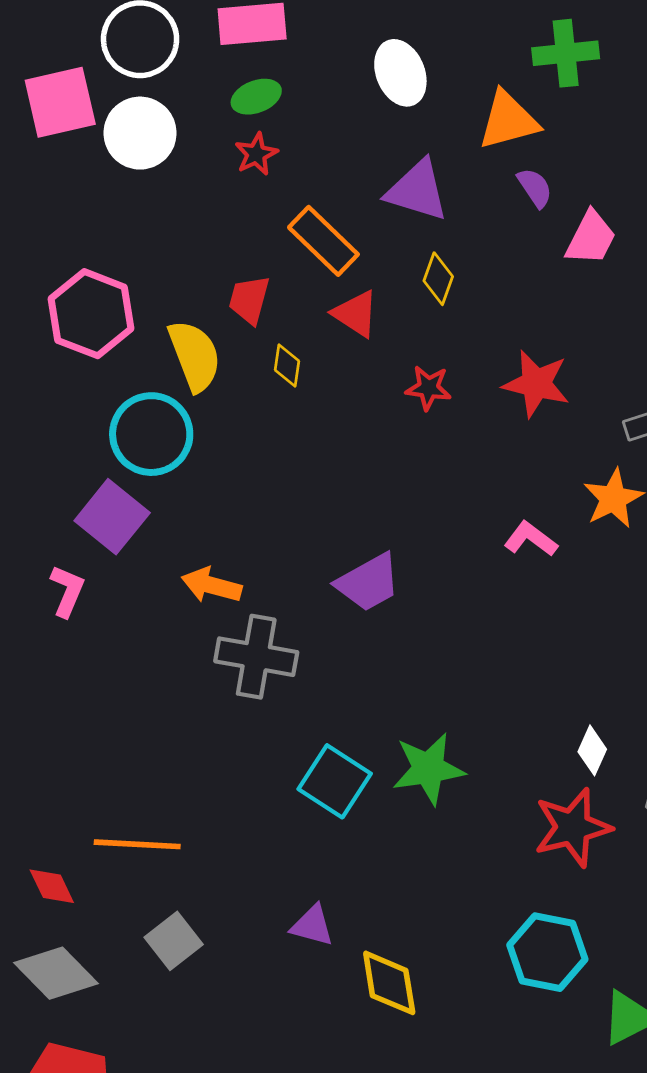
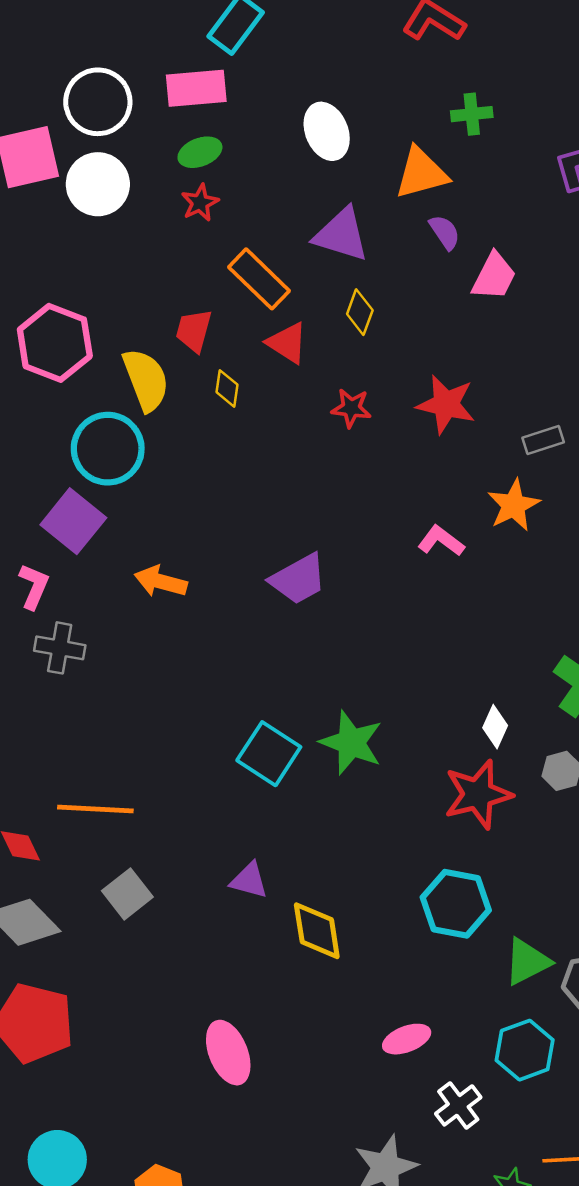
green cross: (566, 53) -> (472, 114), size x0.7
gray cross: (256, 657) -> (60, 648), moved, size x0.7
green star: (428, 769) -> (351, 743), turned 30

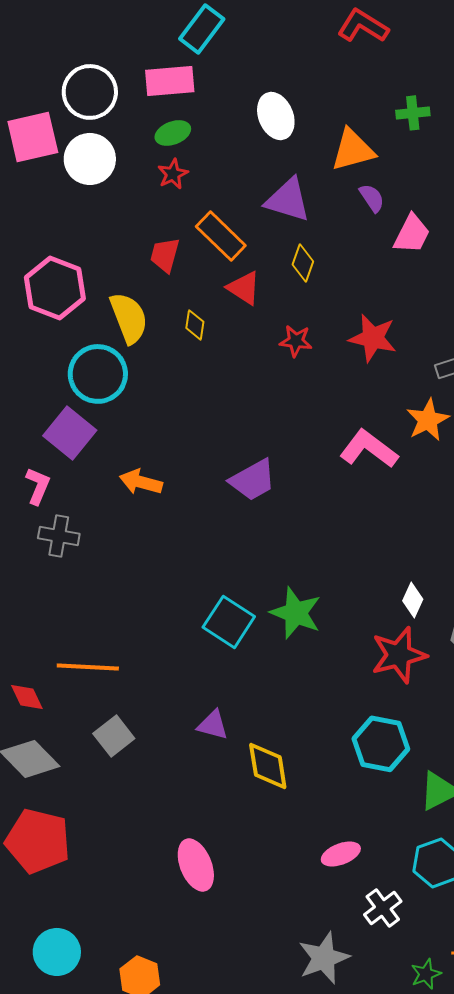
green cross: (472, 114) -> (413, 113), moved
red trapezoid: (194, 331) -> (165, 255), moved
pink L-shape: (441, 541) -> (369, 449), size x1.5

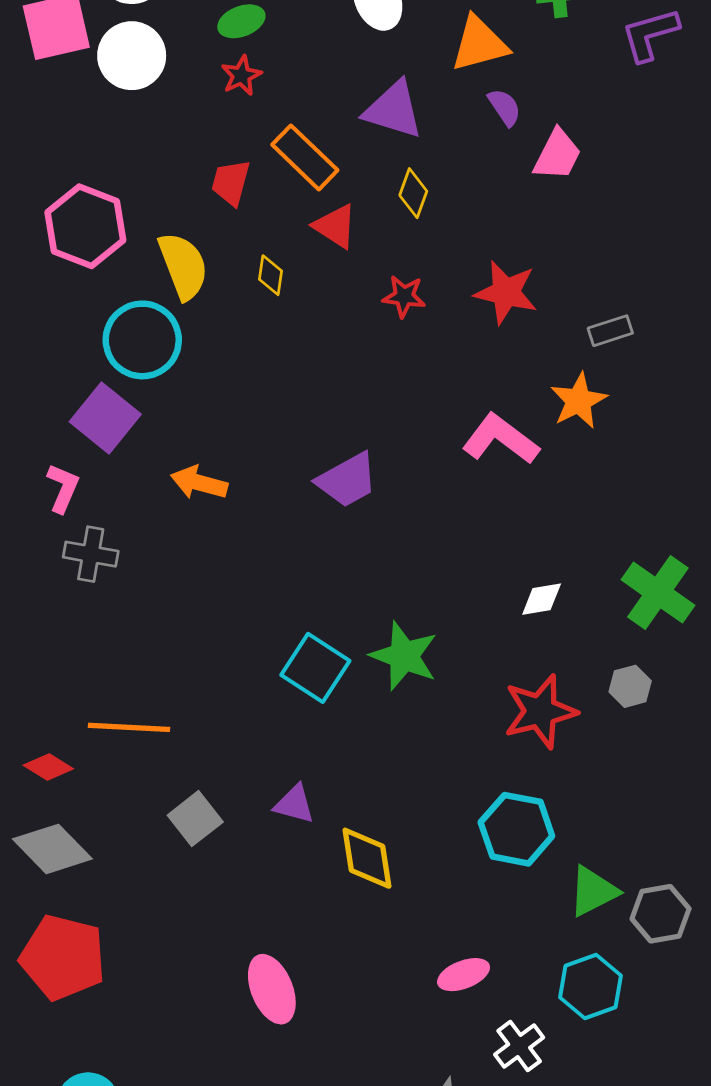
white diamond: (413, 600) -> (542, 599), moved, turned 56
red diamond: (27, 697) -> (48, 767), turned -33
gray square: (114, 736) -> (195, 819), moved

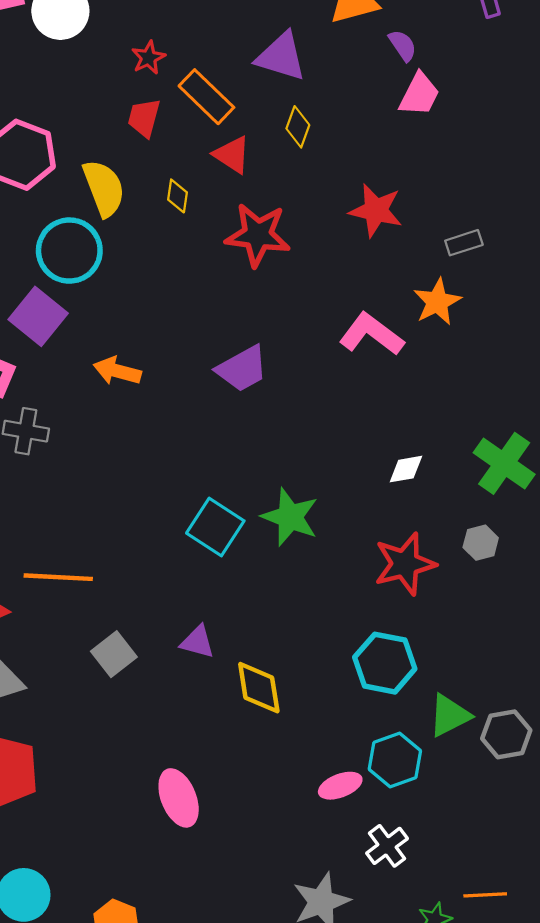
red star: (241, 75) -> (148, 58), moved
purple semicircle: (505, 107) -> (403, 45), moved
red star: (404, 296) -> (258, 235), moved, size x1.8
cyan hexagon: (590, 986) -> (395, 760), moved

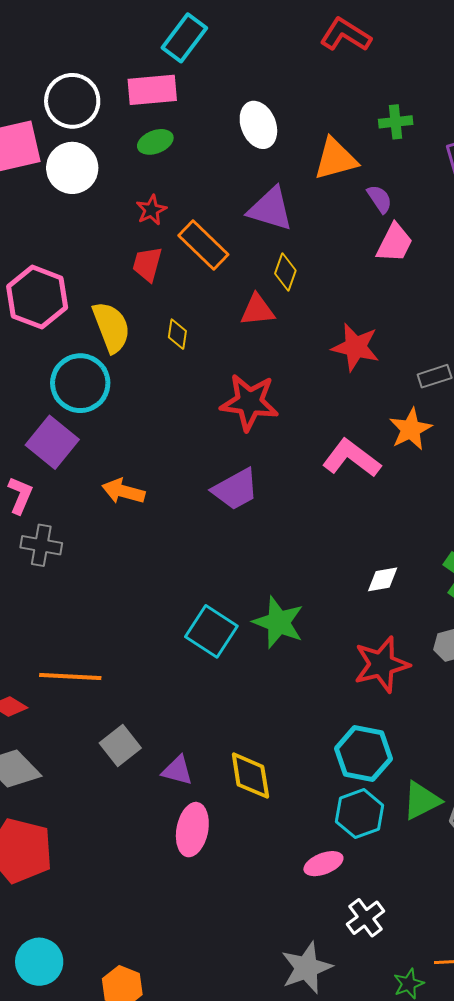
red triangle: (232, 155) -> (257, 310), moved, turned -39
red star: (258, 235) -> (249, 402), moved
purple triangle: (198, 642) -> (177, 771), moved
cyan hexagon: (395, 760) -> (360, 814), moved
pink ellipse: (179, 798) -> (192, 830), moved, turned 33

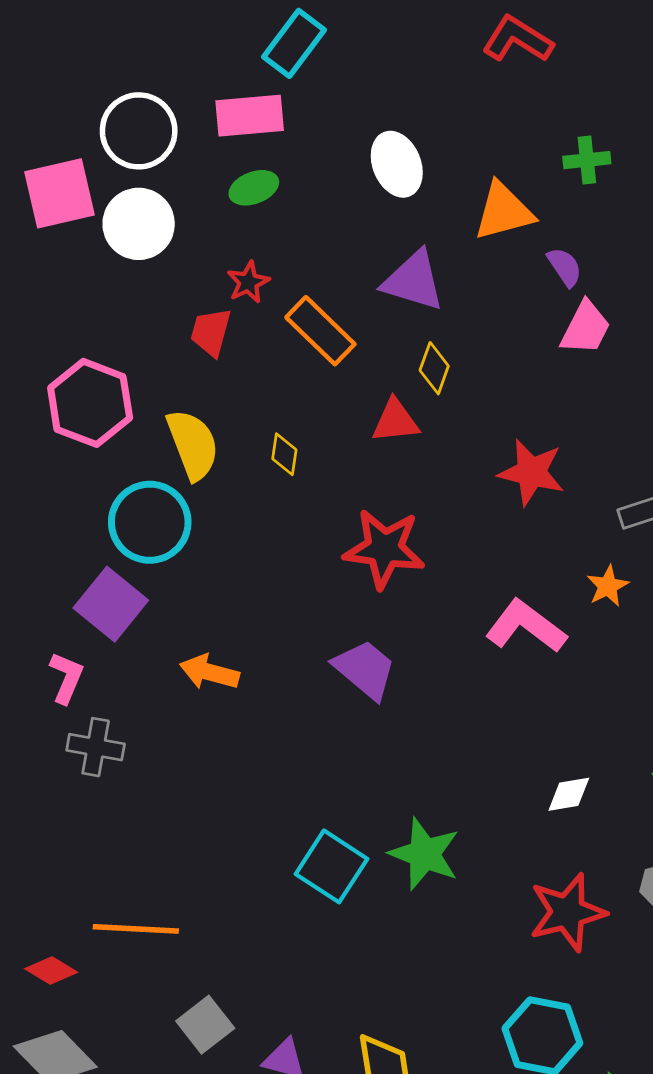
red trapezoid: (147, 264) -> (211, 332), moved
orange star: (411, 429) -> (608, 586), size x0.7
purple trapezoid: (235, 489) -> (365, 669), turned -111

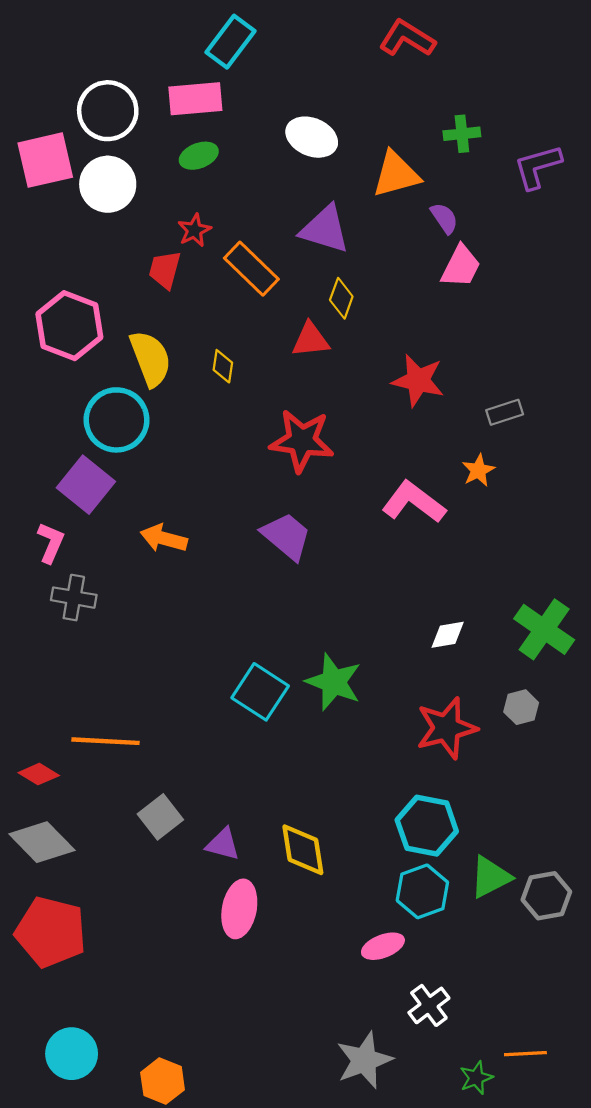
white ellipse: (397, 164) -> (312, 137), turned -45

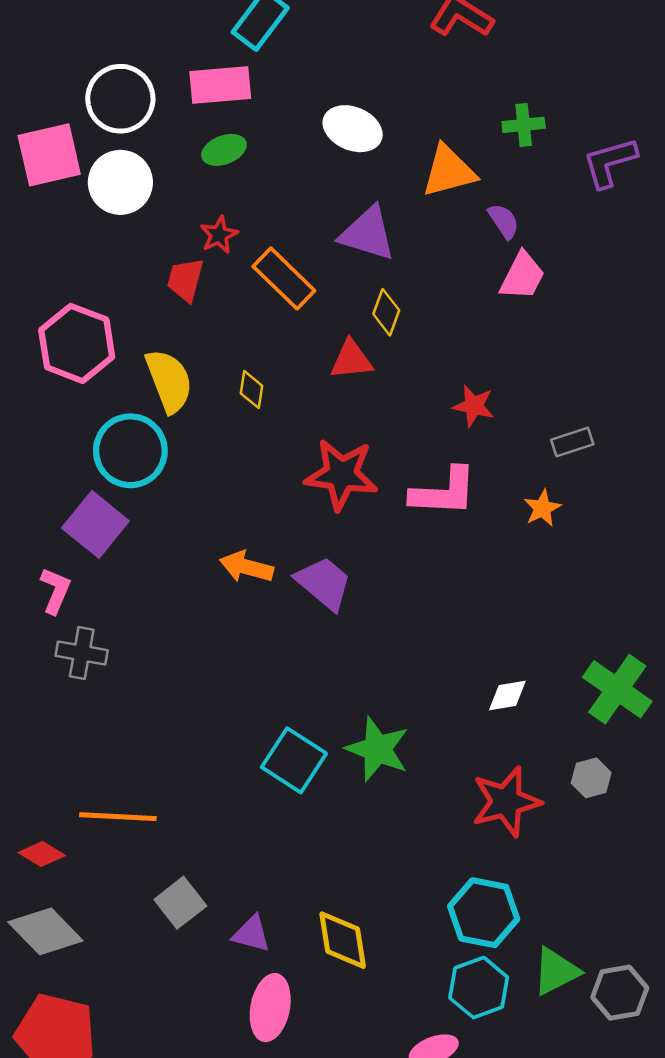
red star: (418, 380) -> (474, 406), size x0.7
pink L-shape: (414, 502) -> (444, 492), moved, turned 146
orange arrow: (164, 538) -> (246, 567), moved

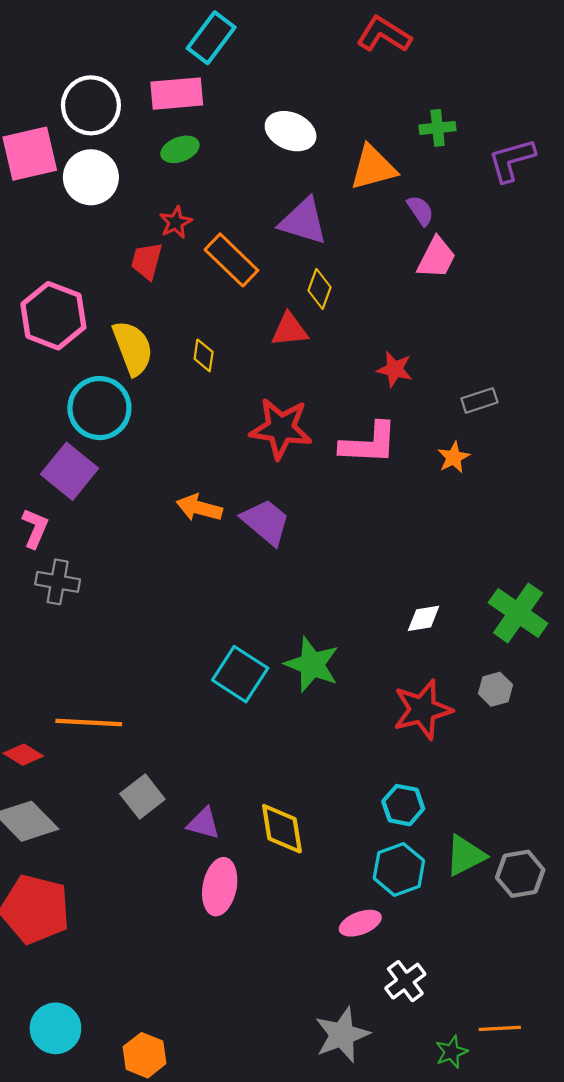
cyan hexagon: (484, 913) -> (403, 805), size x0.7

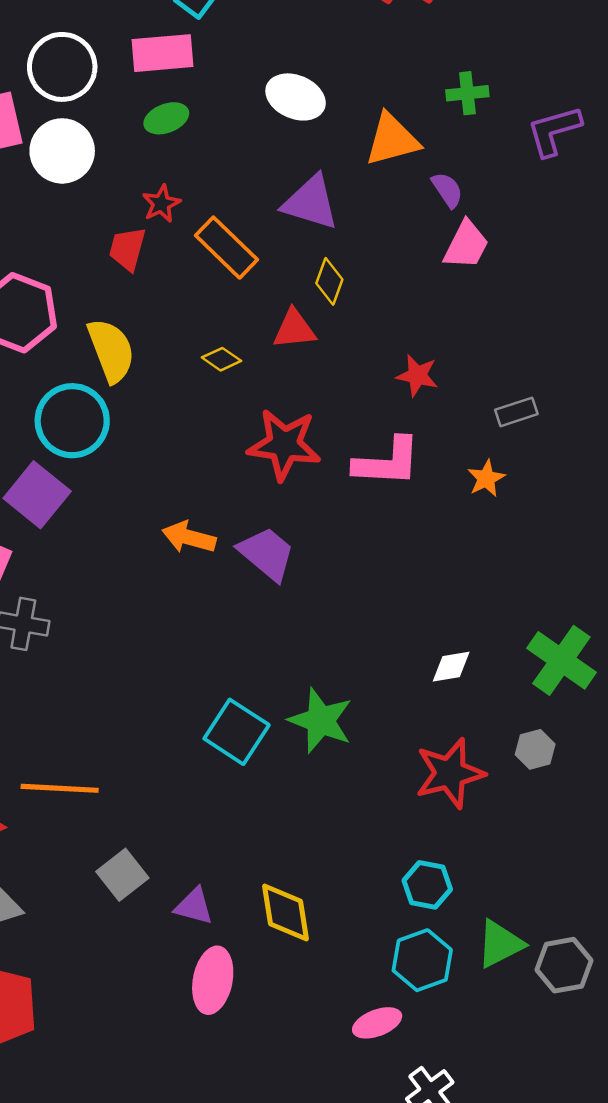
yellow diamond: (204, 355) -> (221, 359), moved, turned -64

